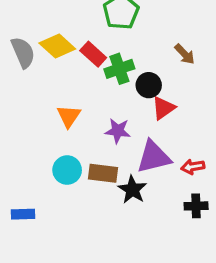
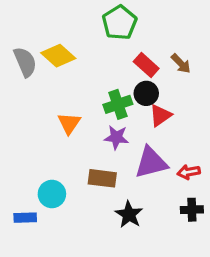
red rectangle: (93, 54) -> (146, 65), moved
green cross: (119, 69) -> (118, 104), moved
cyan circle: (67, 170) -> (52, 194), moved
black star: (132, 190) -> (129, 214), moved

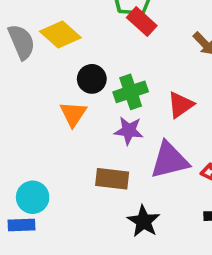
red rectangle: (146, 65) -> (142, 22), moved
black circle: (146, 93) -> (92, 79), moved
cyan circle: (52, 194) -> (33, 197), moved

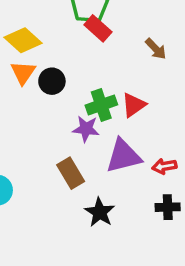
green cross: (131, 92) -> (101, 105), moved
orange triangle: (73, 114) -> (23, 73), moved
brown rectangle: (112, 179) -> (71, 173), turned 52

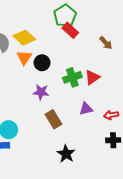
purple star: (86, 129) -> (41, 92), moved
purple triangle: (123, 156) -> (86, 109), size x0.6
black star: (100, 212) -> (66, 154), moved

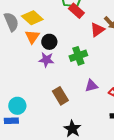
red triangle: (92, 77) -> (97, 30), moved
purple star: (41, 92) -> (46, 60), moved

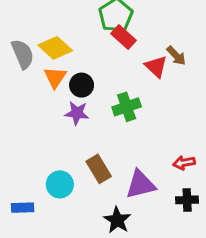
red triangle: (97, 30) -> (156, 66), turned -42
purple triangle: (91, 86) -> (141, 184), moved, size x1.5
cyan circle: (17, 106) -> (60, 184), moved

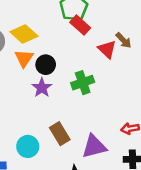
purple star: (77, 113) -> (42, 88), turned 30

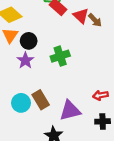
red triangle: (107, 49) -> (81, 16), moved
cyan circle: (28, 146) -> (21, 103), moved

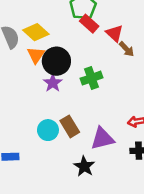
brown arrow: (95, 20) -> (127, 49), moved
black circle: (29, 41) -> (56, 61), size x1.5

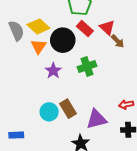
red rectangle: (89, 24) -> (85, 29), moved
black circle: (56, 61) -> (63, 40), moved

